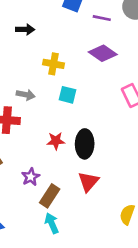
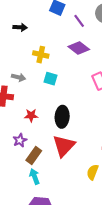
purple line: (102, 18) -> (79, 21), turned 40
red star: (56, 141) -> (31, 115), moved
red triangle: (88, 182) -> (64, 146), size x1.4

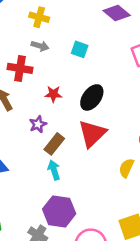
yellow cross: (41, 55) -> (39, 17), moved
black ellipse: (62, 117) -> (92, 97), turned 30

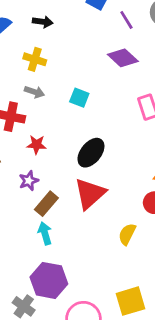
red star: (53, 94) -> (36, 145), moved

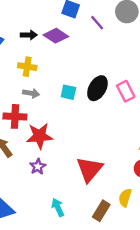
purple diamond: (123, 58) -> (56, 36), moved
red star: (36, 145) -> (40, 136), size x1.6
black ellipse: (91, 153) -> (97, 88), moved
brown rectangle: (46, 204) -> (101, 211), moved

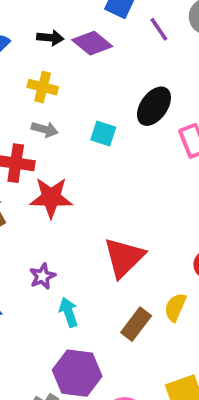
black ellipse: (97, 88) -> (154, 106), moved
purple star: (38, 167) -> (42, 276), moved

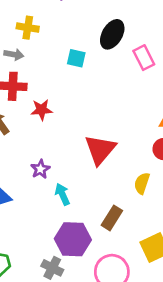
gray arrow: (45, 129) -> (14, 55), moved
red star: (51, 198) -> (42, 110), size x0.7
brown rectangle: (136, 324) -> (112, 218), moved

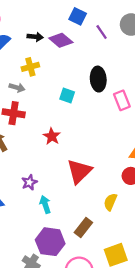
yellow cross: (28, 28) -> (30, 67), turned -30
black ellipse: (112, 34) -> (98, 79), turned -40
red star: (42, 110) -> (52, 136), moved, turned 30

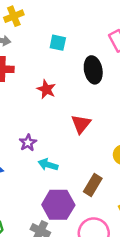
black ellipse: (98, 79) -> (93, 70), moved
red triangle: (79, 171) -> (81, 124), size x0.7
cyan arrow: (45, 204) -> (48, 165), turned -48

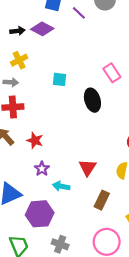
red star: (46, 89) -> (35, 140), moved
red triangle: (81, 124) -> (88, 168), moved
purple hexagon: (58, 205) -> (40, 214), moved

